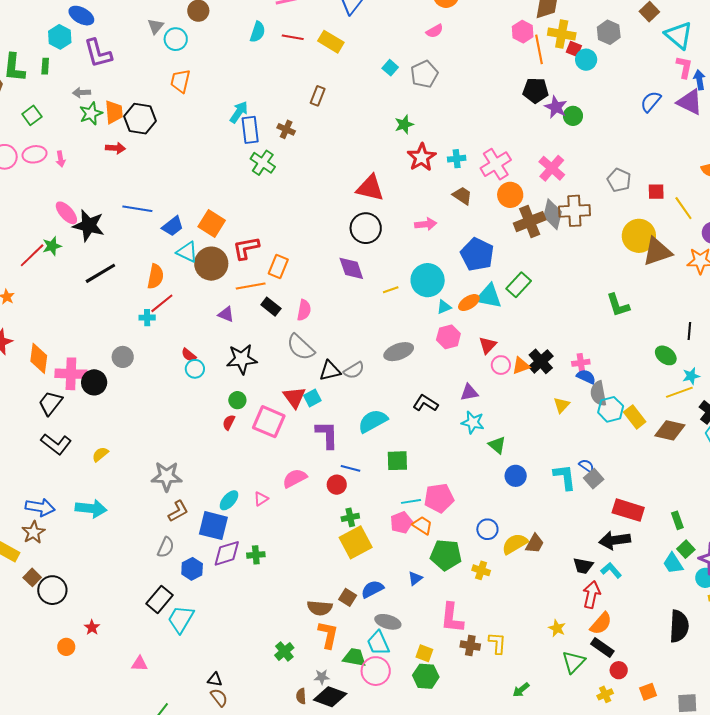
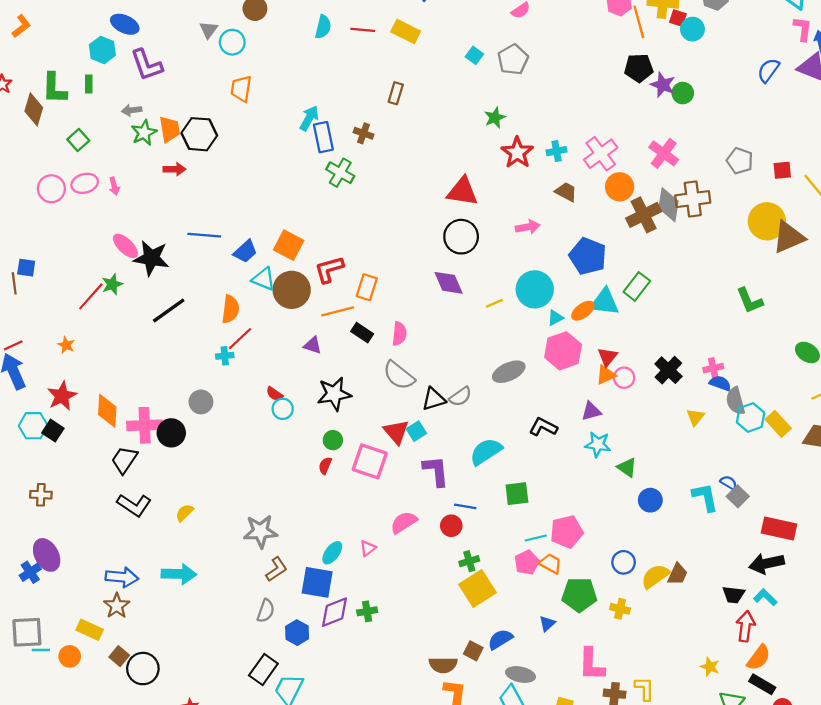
pink hexagon: (448, 337) -> (563, 351), size x1.4
orange triangle: (521, 366) -> (606, 375), moved

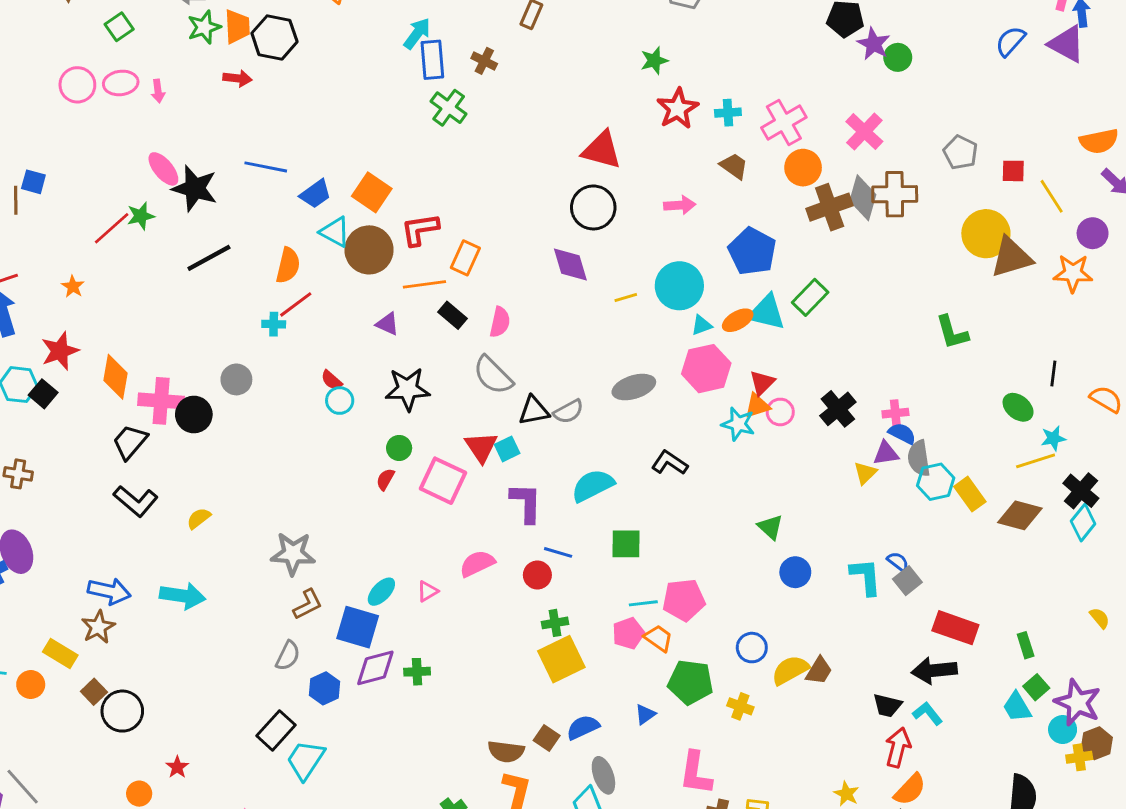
purple triangle: (591, 411) -> (886, 453), moved
cyan star: (598, 444) -> (738, 424), moved
gray ellipse: (520, 674) -> (603, 775), turned 52

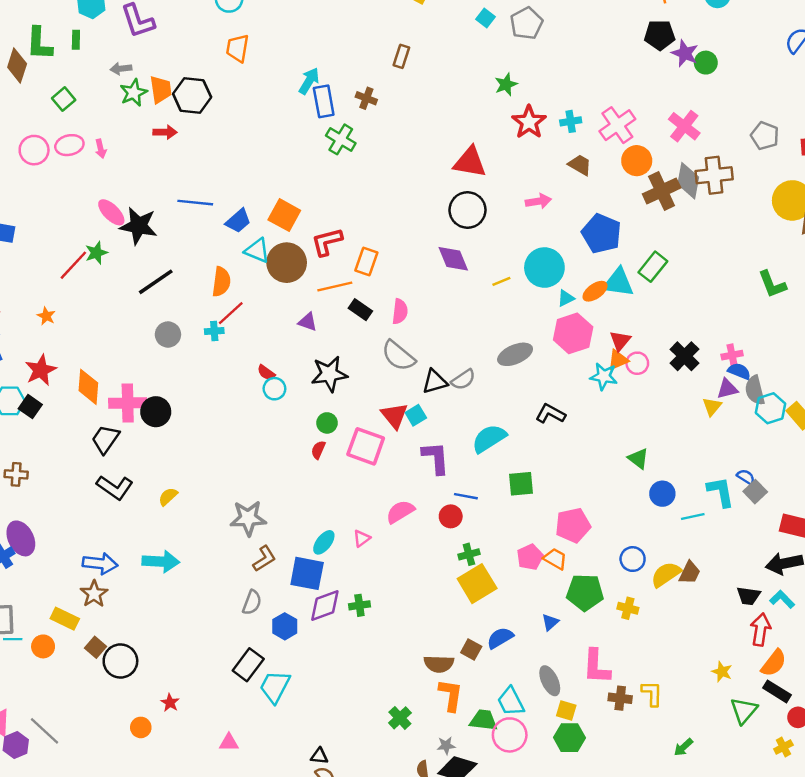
gray circle: (236, 379) -> (168, 335), moved
cyan line: (643, 603) -> (693, 516), moved
gray ellipse: (603, 775) -> (550, 681), moved

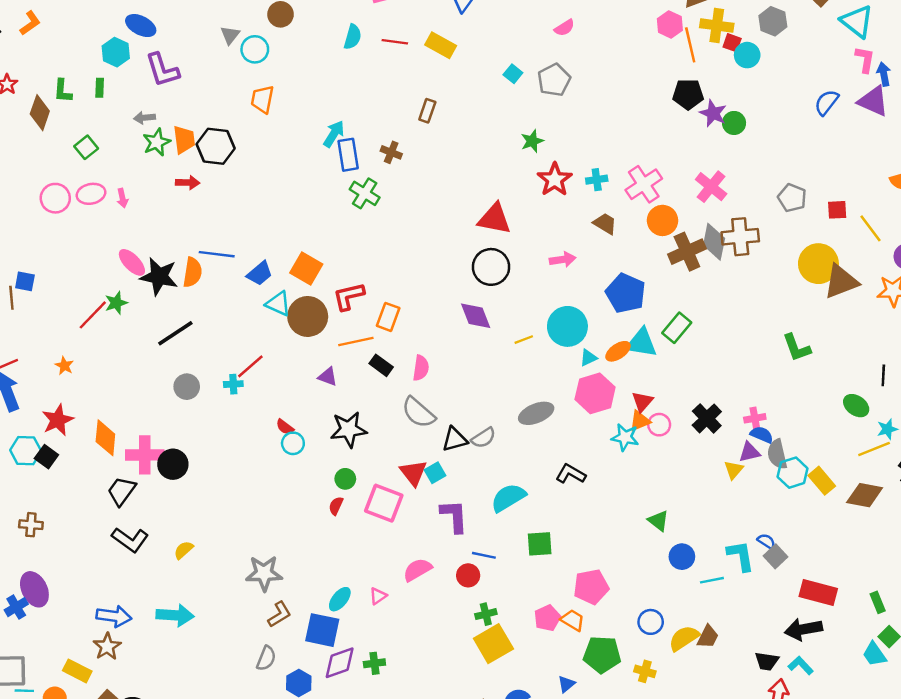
green L-shape: (39, 44) -> (63, 91), size x0.7
orange semicircle: (221, 282) -> (192, 272), moved

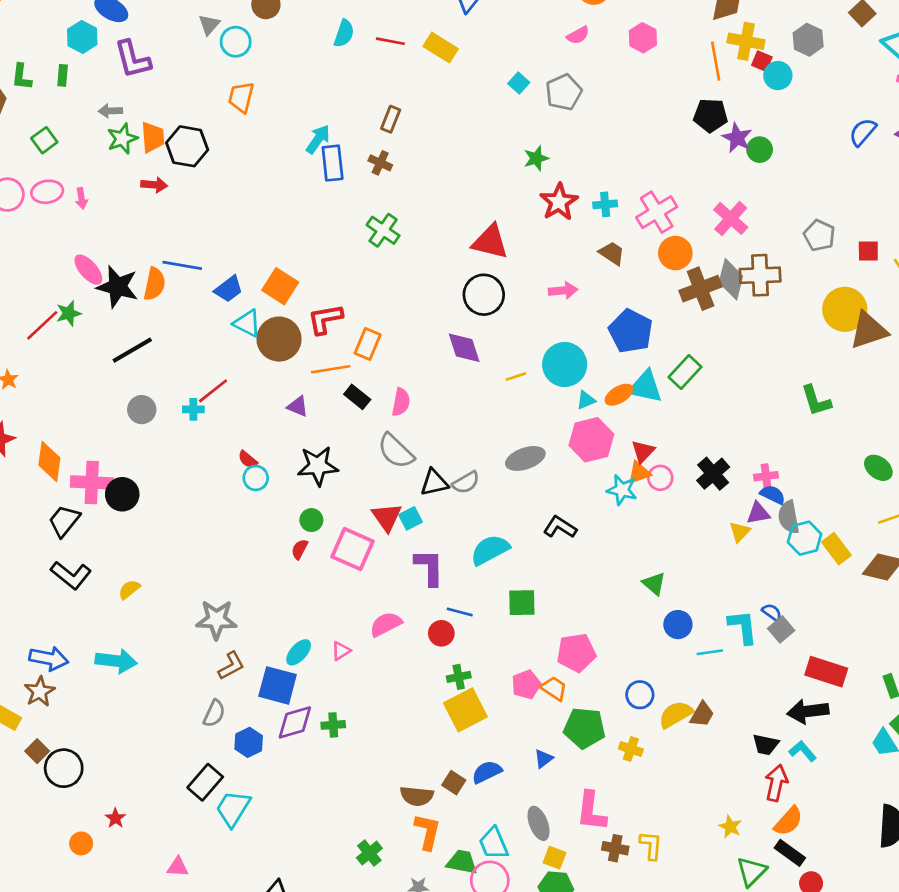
pink hexagon: (670, 24) -> (643, 38), moved
brown rectangle: (427, 111) -> (391, 119), moved
green cross: (365, 193) -> (383, 230), moved

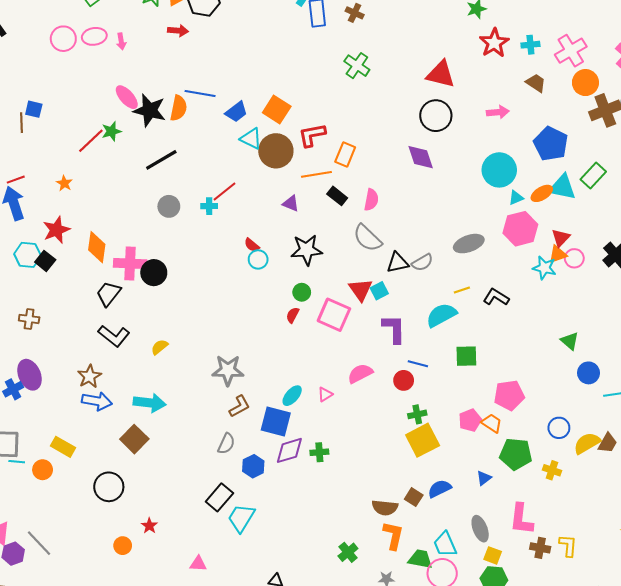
yellow line: (516, 377) -> (462, 290), moved
brown star: (40, 692) -> (89, 376), moved
brown square: (37, 751) -> (134, 439), moved, size x1.5

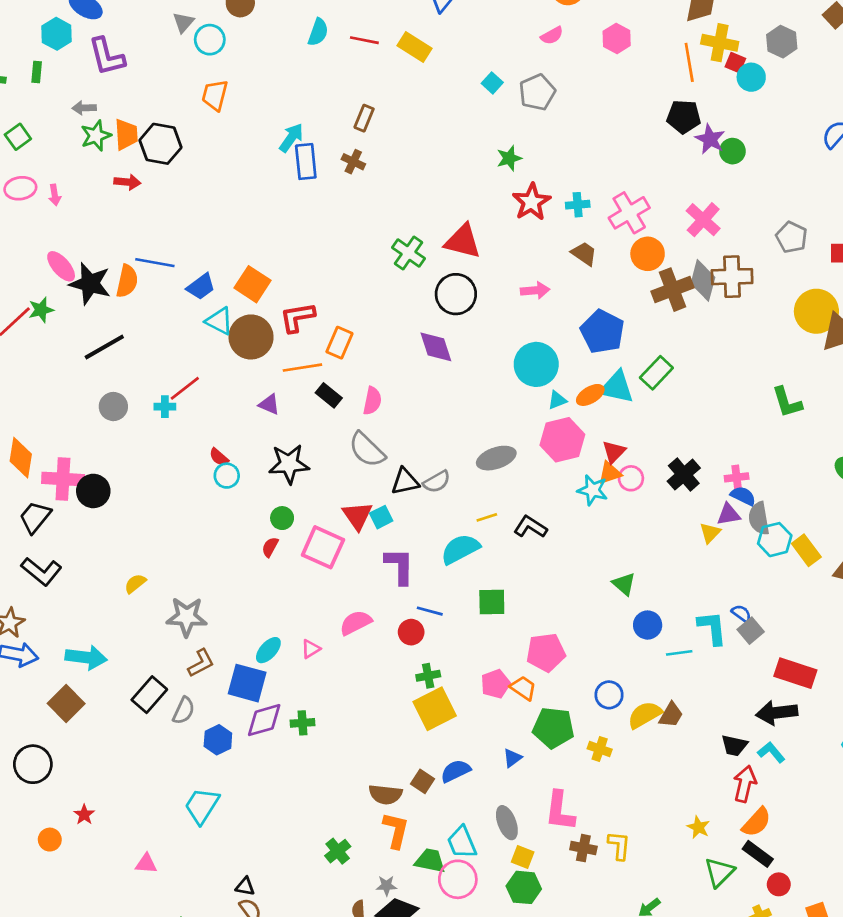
green cross: (357, 66) -> (408, 253), moved
yellow semicircle: (159, 347) -> (135, 584), moved
black rectangle: (219, 497) -> (149, 695), moved

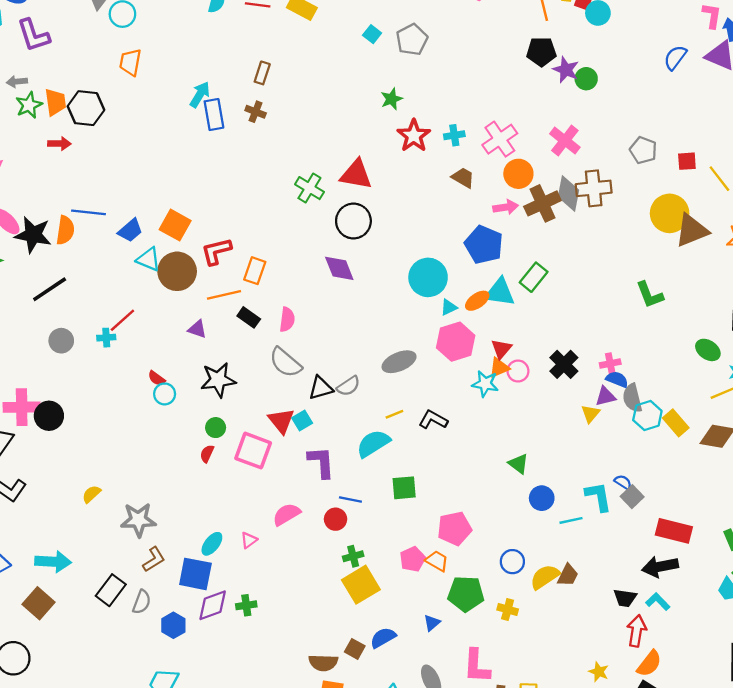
pink arrow: (535, 290) -> (506, 207), moved

